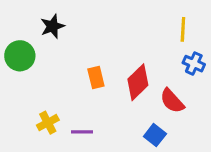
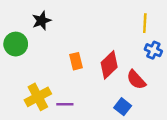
yellow cross: (48, 123) -> (38, 97), size x1.5

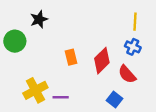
blue cross: (153, 50) -> (133, 47), moved

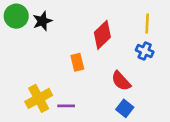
green circle: (15, 41) -> (16, 16), moved
red diamond: (102, 61) -> (102, 35), moved
red semicircle: (127, 74) -> (121, 81), moved

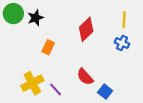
orange rectangle: (77, 62) -> (48, 47), moved, turned 40
red semicircle: (121, 81) -> (85, 77), moved
purple line: (66, 106) -> (56, 89), turned 48

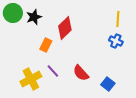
red diamond: (86, 29) -> (65, 28), moved
purple line: (56, 89) -> (53, 71), moved
blue square: (105, 92) -> (108, 84), moved

